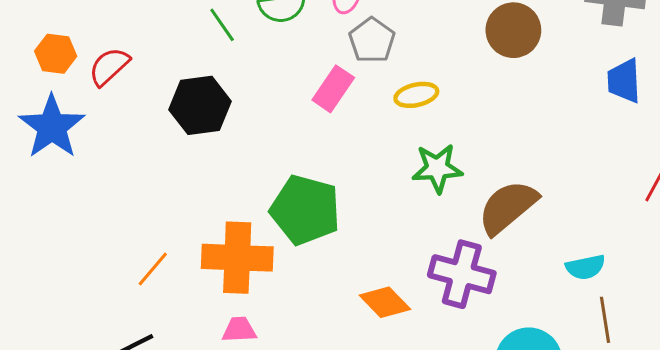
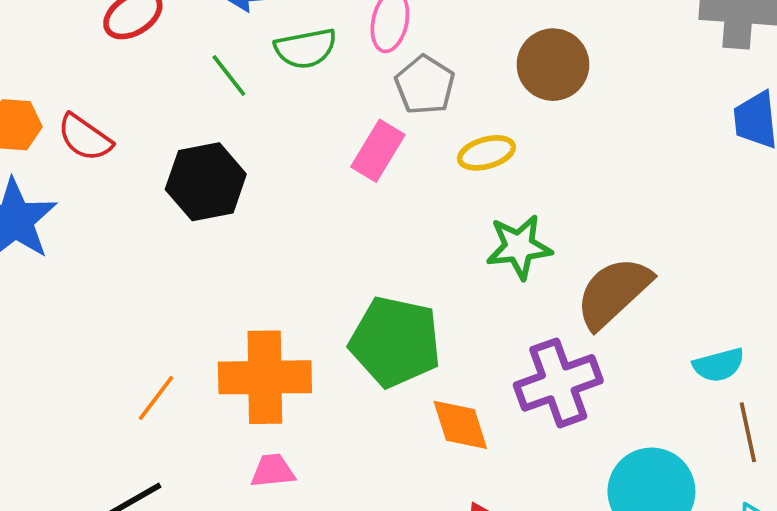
brown circle: (513, 30) -> (553, 65), moved
red semicircle: (109, 66) -> (85, 138), turned -99
green pentagon: (305, 210) -> (395, 342), moved
purple cross: (462, 274) -> (558, 383), turned -32
orange diamond: (385, 302) -> (460, 425), turned 30

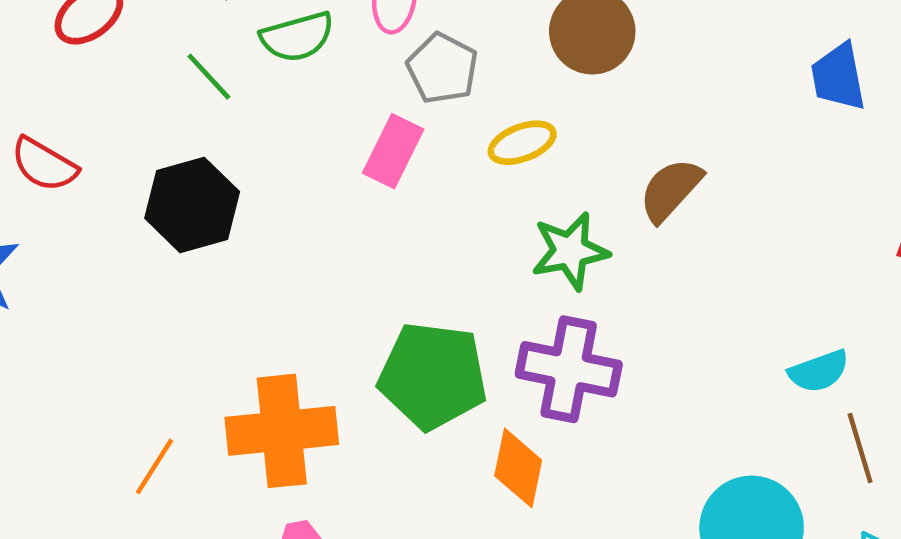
brown semicircle: (613, 292) -> (671, 190), moved, size x0.7
purple cross: (558, 383) -> (569, 369), moved, turned 36
orange diamond: (460, 425) -> (518, 468), turned 34

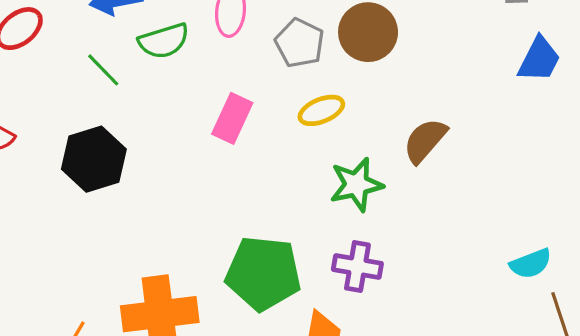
gray pentagon: (442, 68) -> (300, 43), moved
blue trapezoid: (838, 77) -> (539, 59), turned -141
purple cross: (569, 369) -> (357, 266), size x0.7

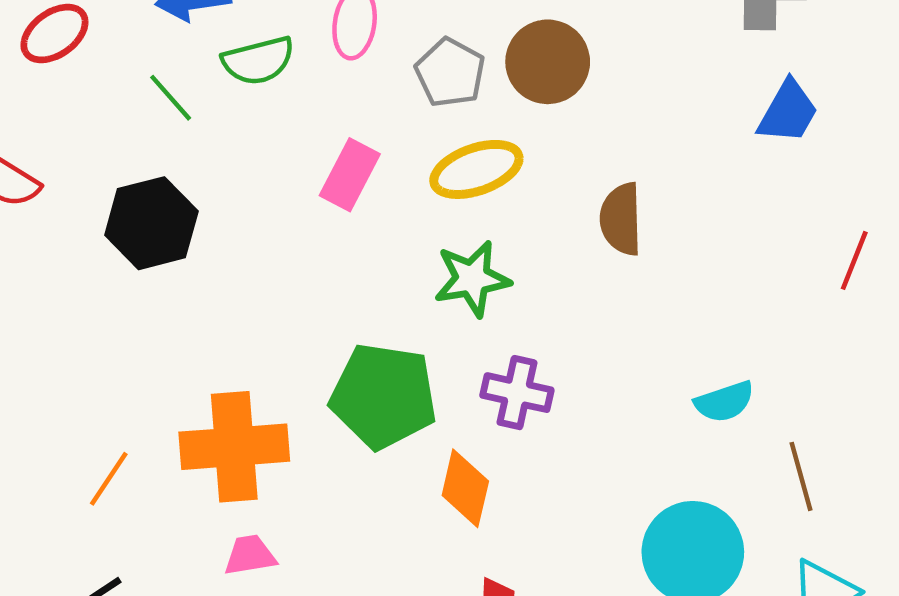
yellow ellipse: (321, 110) -> (476, 169), size x1.4
brown semicircle: (425, 141) -> (621, 219), turned -45
green star: (356, 185) -> (472, 279), moved
cyan semicircle: (531, 264) -> (724, 402), moved

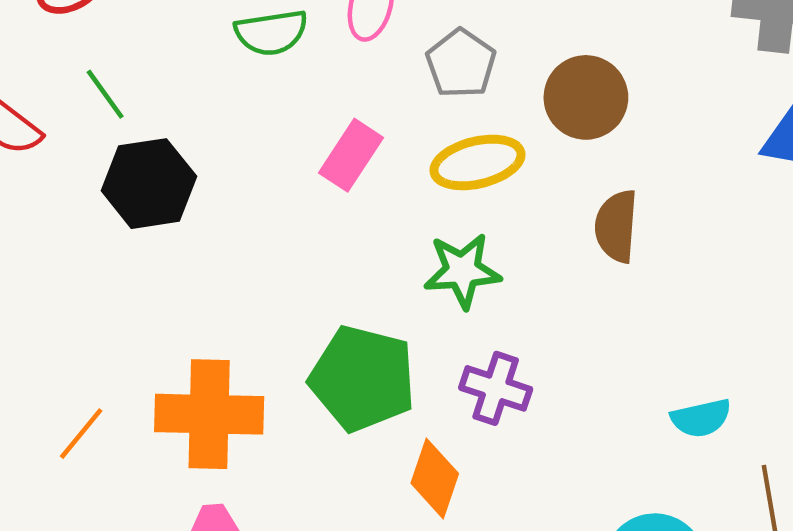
brown circle: (548, 62) -> (586, 97), moved
green line: (171, 98) -> (105, 94), moved

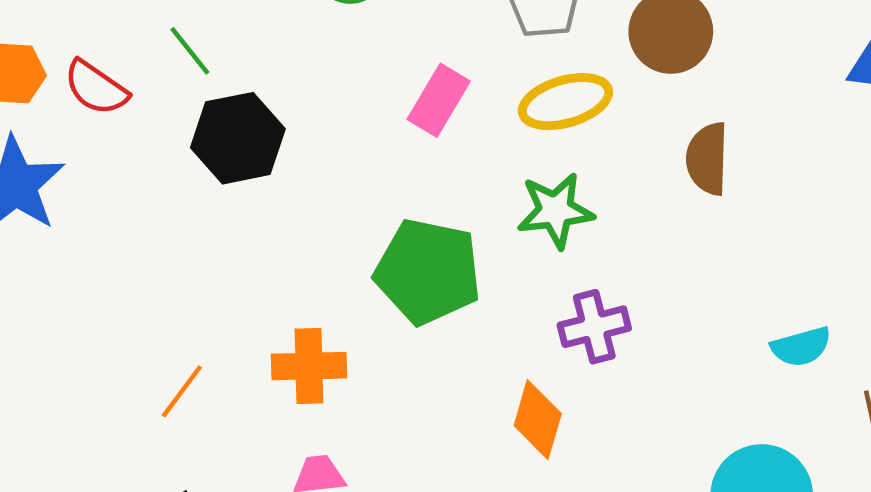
green pentagon: (363, 378) -> (428, 272), moved
purple cross: (496, 388) -> (594, 327), turned -30
orange cross: (209, 414) -> (309, 366), size x0.7

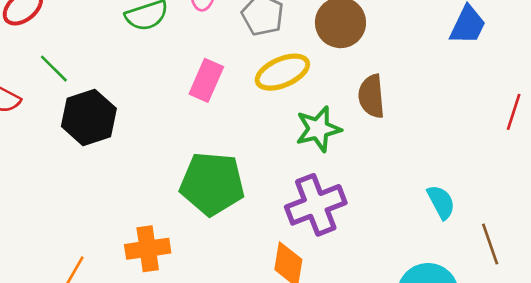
green star: (555, 211) -> (318, 129), moved
purple cross: (594, 327) -> (316, 205), size x1.4
cyan semicircle: (801, 347) -> (441, 202), turned -96

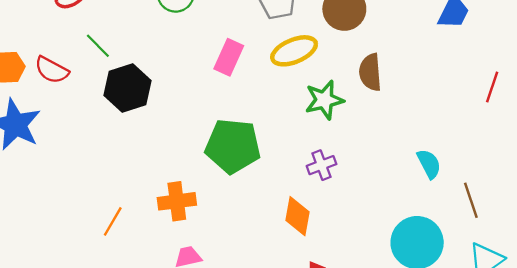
purple cross: (316, 205) -> (321, 165), size x0.6

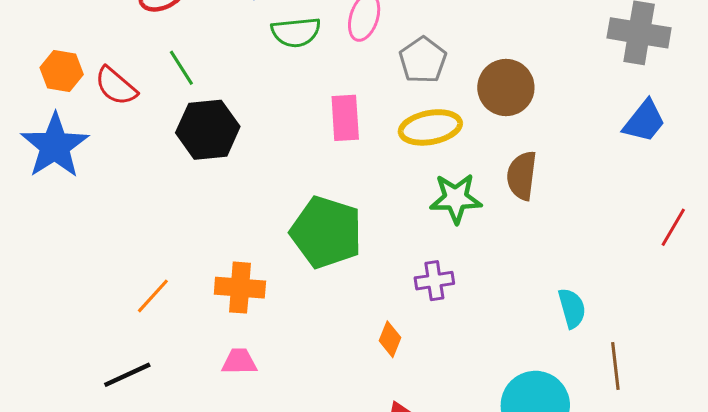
pink rectangle: (229, 57) -> (345, 118), turned -40
orange diamond: (298, 216) -> (390, 339), size x0.7

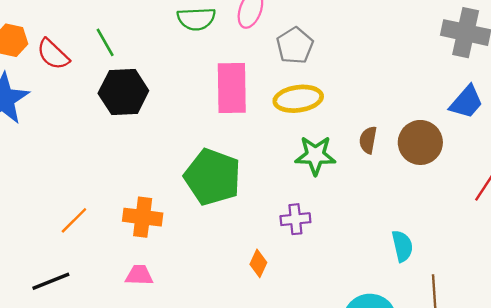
brown circle: (506, 88) -> (420, 142), moved
pink rectangle: (345, 118) -> (232, 88), size x1.4
brown semicircle: (522, 176) -> (368, 140), size x0.7

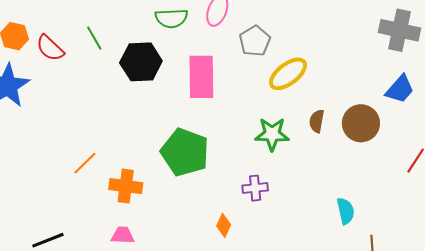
black hexagon: (123, 92) -> (141, 62), moved
yellow ellipse: (298, 99) -> (288, 74), moved, turned -30
orange line: (74, 220) -> (85, 163), moved

